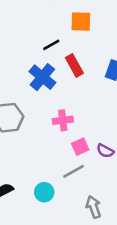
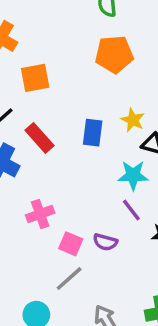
pink square: (80, 147) -> (71, 244), turned -30

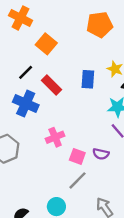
orange square: (35, 78) -> (46, 44), turned -36

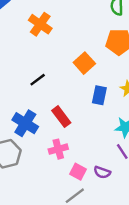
orange square: (46, 44) -> (84, 63), moved
red rectangle: (52, 85) -> (61, 117), moved
blue cross: (26, 104) -> (25, 123), moved

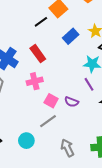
black line: (38, 80) -> (41, 22), moved
blue rectangle: (99, 95) -> (71, 36), turned 35

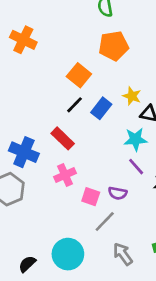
black line: (41, 22) -> (75, 105), moved
gray line: (48, 121) -> (105, 222), moved
cyan circle: (26, 141) -> (68, 254), size x1.5

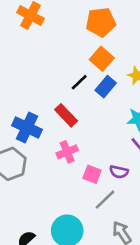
orange pentagon: (113, 46) -> (101, 22), moved
orange square: (79, 75) -> (102, 59), moved

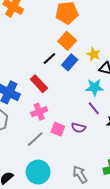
gray line: (105, 200) -> (35, 139), moved

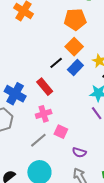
purple semicircle: (78, 128) -> (79, 152), moved

